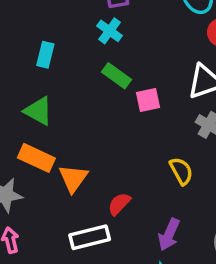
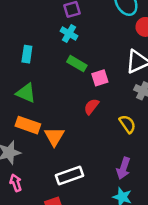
red semicircle: (119, 204) -> (91, 106), moved

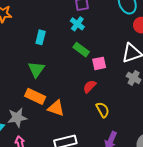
green triangle: (26, 93) -> (36, 69), turned 36
yellow semicircle: (127, 124) -> (103, 110), moved
orange triangle: (54, 136) -> (56, 108), turned -48

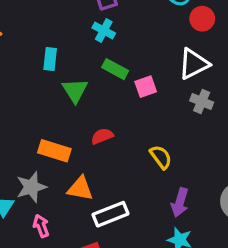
green triangle: (36, 69) -> (75, 90), moved
red semicircle: (90, 86) -> (102, 136), moved, turned 32
orange triangle: (56, 108) -> (80, 188), moved

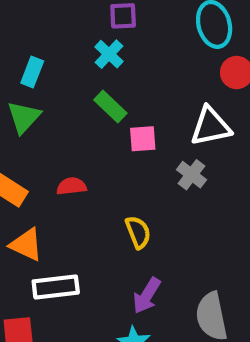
green triangle: (75, 90) -> (24, 117), moved
gray cross: (202, 101) -> (192, 175), moved

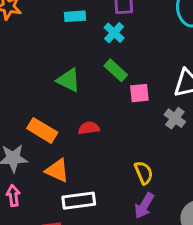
cyan rectangle: (32, 72) -> (75, 16), moved, turned 66
green triangle: (24, 117) -> (69, 80), moved, turned -45
yellow semicircle: (138, 232) -> (144, 173), moved

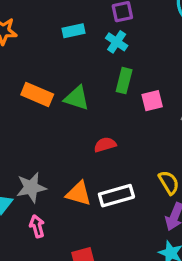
green rectangle: (116, 70) -> (124, 81), turned 70
orange rectangle: (42, 130) -> (37, 94), moved
white rectangle: (79, 201) -> (116, 196), moved

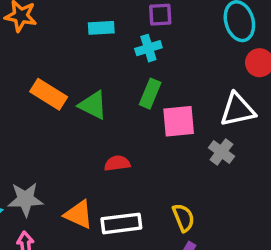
cyan cross: (117, 42) -> (148, 48), turned 30
pink square: (152, 101) -> (179, 121), size x1.4

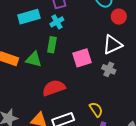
cyan rectangle: (101, 28) -> (29, 17), size x1.5
green rectangle: (150, 94) -> (52, 45), moved
red semicircle: (117, 163) -> (54, 88), size x1.6

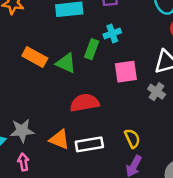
cyan cross: (57, 22) -> (112, 34), moved

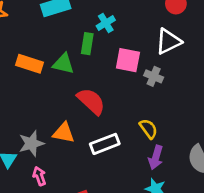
pink square: (126, 72) -> (128, 60), turned 30
gray cross: (157, 92) -> (154, 76), moved
red semicircle: (85, 103) -> (91, 101), turned 64
orange triangle: (59, 140) -> (64, 133), moved

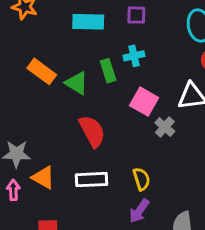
green rectangle: (87, 44) -> (108, 71), turned -45
orange triangle: (64, 133) -> (43, 177), moved

